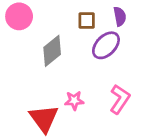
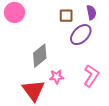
gray diamond: (52, 51) -> (40, 56), moved

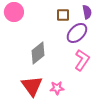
pink L-shape: (91, 76) -> (82, 60), moved
pink star: (57, 77) -> (57, 88), moved

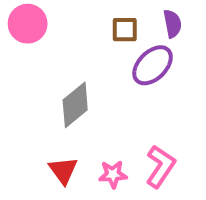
pink L-shape: (82, 60) -> (160, 166), moved
red triangle: (32, 86) -> (63, 170), size x0.7

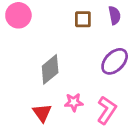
purple ellipse: (153, 65) -> (115, 61), moved
pink star: (113, 174) -> (74, 102), moved

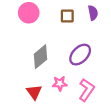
pink circle: (18, 15) -> (29, 13), moved
purple ellipse: (115, 61) -> (80, 55), moved

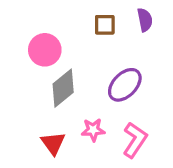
pink circle: (29, 13) -> (45, 50), moved

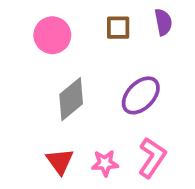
pink circle: (45, 50) -> (52, 35), moved
pink star: (93, 130) -> (105, 163), moved

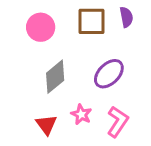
brown square: (118, 28) -> (91, 21), size x1.5
pink star: (105, 163) -> (81, 114), moved, turned 30

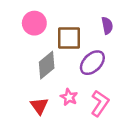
purple semicircle: (126, 17) -> (107, 26), moved
brown square: (91, 21) -> (69, 38), moved

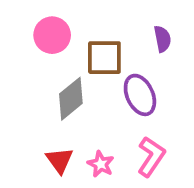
purple ellipse: (92, 63) -> (140, 95), turned -70
pink star: (69, 97) -> (101, 164), moved

